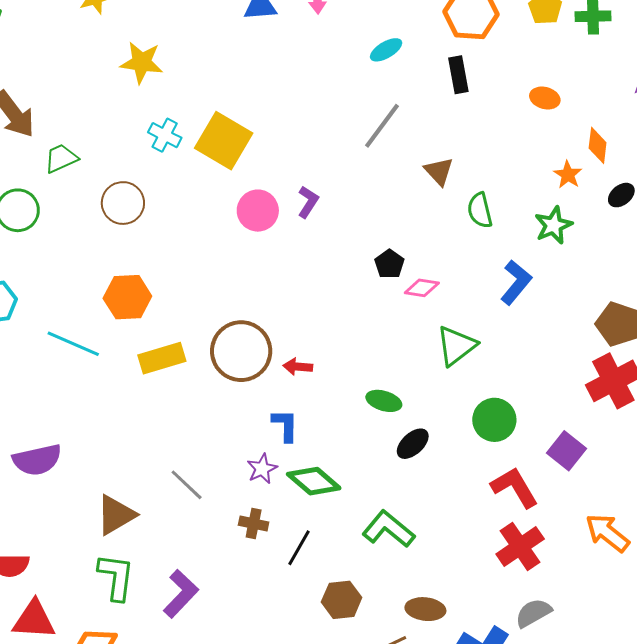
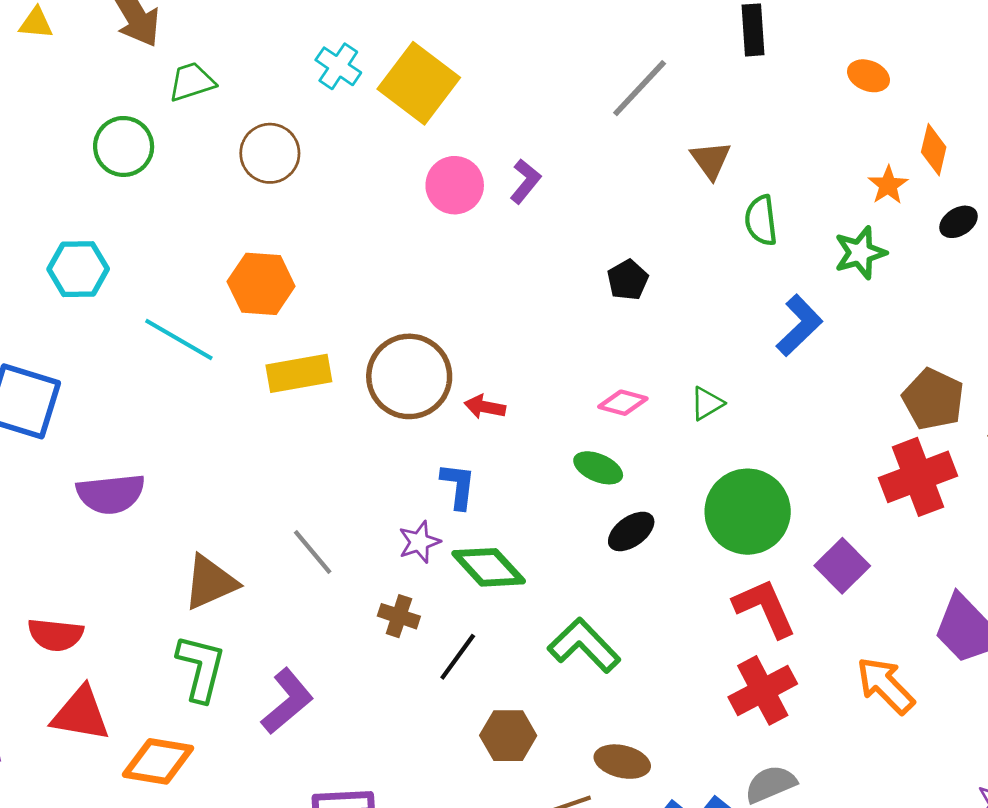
pink diamond: (422, 288) -> (623, 403), moved
green triangle: (456, 346) -> (707, 403), size x0.6
green circle: (494, 420) -> (748, 512), size x1.4

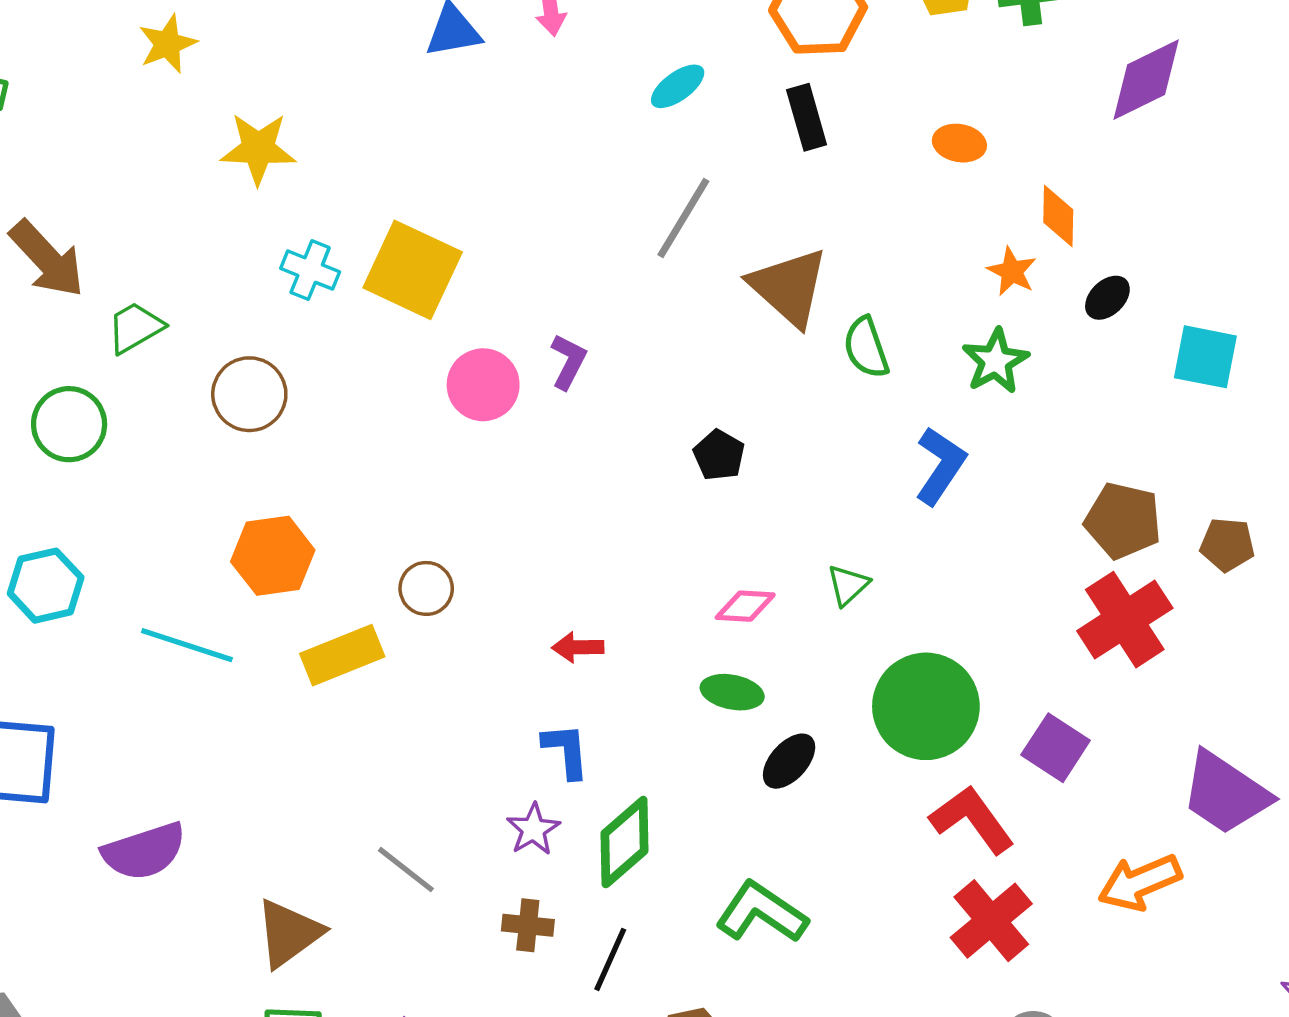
brown triangle: (711, 160) -> (789, 287), size x1.6
brown circle: (409, 376) -> (426, 588), moved, size x0.5
green diamond: (489, 567) -> (625, 842), turned -76
orange arrow: (886, 685) -> (1140, 882), turned -56

